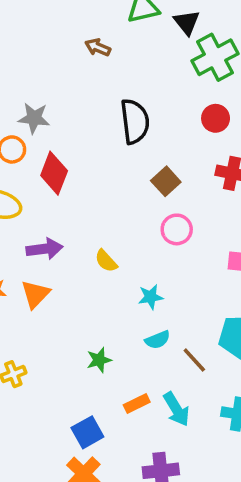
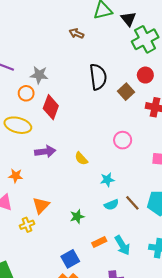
brown square: (166, 181) -> (126, 92), moved
orange triangle: (35, 294) -> (41, 205), moved
brown line: (194, 360) -> (132, 203), moved

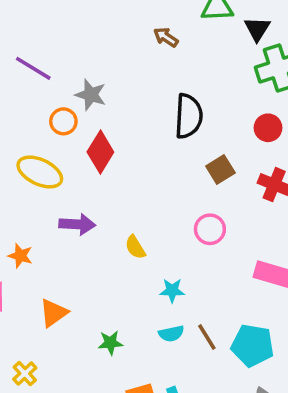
brown square: (126, 92) -> (220, 170), moved
yellow cross: (27, 225) -> (25, 374), moved, turned -32

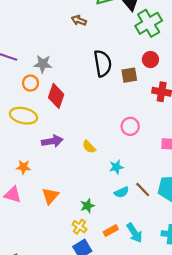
brown square: (220, 170) -> (129, 75), moved, turned 35
yellow cross: (25, 374) -> (79, 227), moved

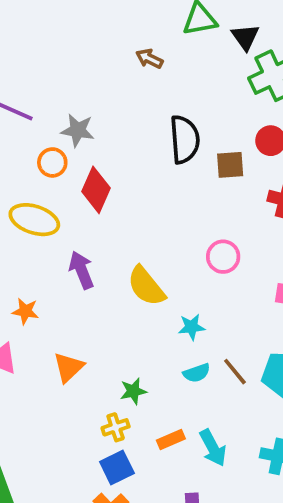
purple arrow: (52, 141) -> (81, 270), turned -108
yellow semicircle: (89, 147) -> (146, 286), size x1.6
yellow cross: (79, 227) -> (116, 427), turned 32

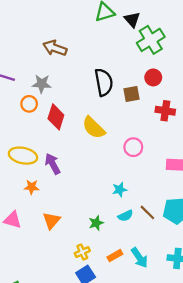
brown arrow: (149, 59) -> (55, 48), moved, size x1.5
yellow ellipse: (34, 220) -> (23, 156), moved
yellow semicircle: (146, 286) -> (94, 128), moved
orange star: (25, 311) -> (32, 187), moved
green star: (133, 391) -> (96, 223), moved

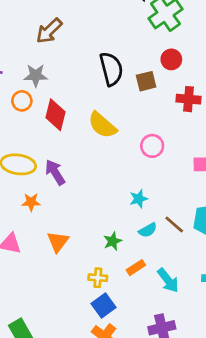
brown arrow: (55, 48) -> (49, 31), turned -60
yellow cross: (82, 252) -> (98, 278), turned 32
orange rectangle: (115, 256) -> (136, 268), moved

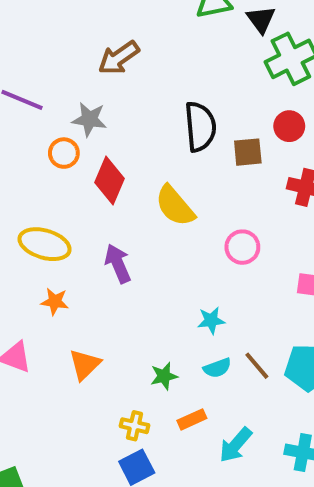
purple arrow: (55, 172) -> (118, 264), moved
cyan arrow: (168, 280) -> (236, 445), turned 70

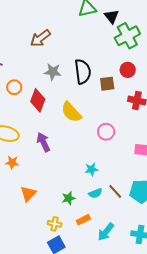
gray star: (89, 119) -> (53, 72), moved

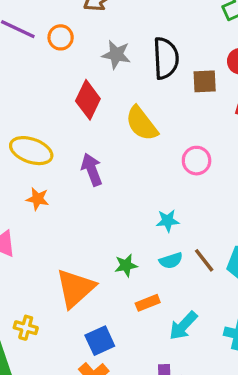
orange circle: (14, 87) -> (61, 37), moved
orange triangle: (28, 194) -> (75, 288), moved, size x1.5
yellow cross: (55, 224) -> (26, 328), moved

